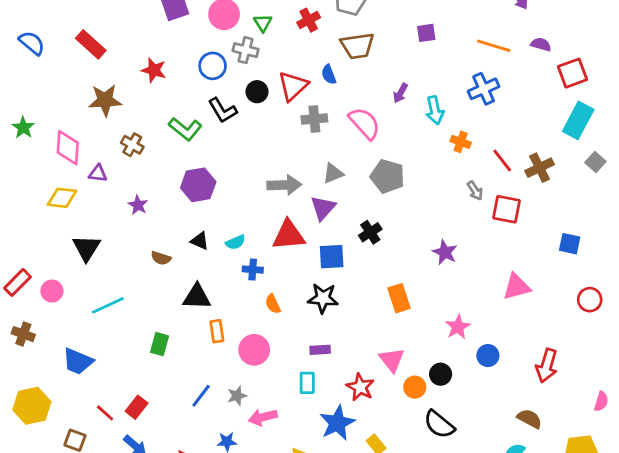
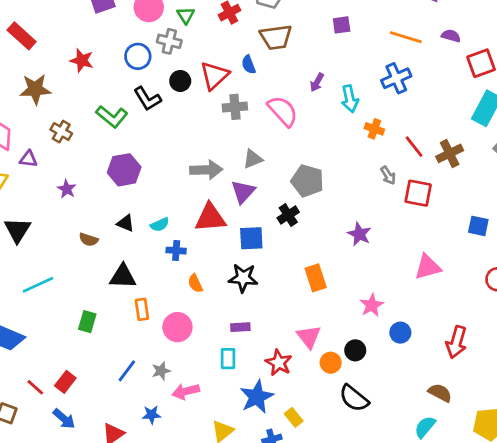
gray pentagon: (388, 176) -> (307, 181), moved

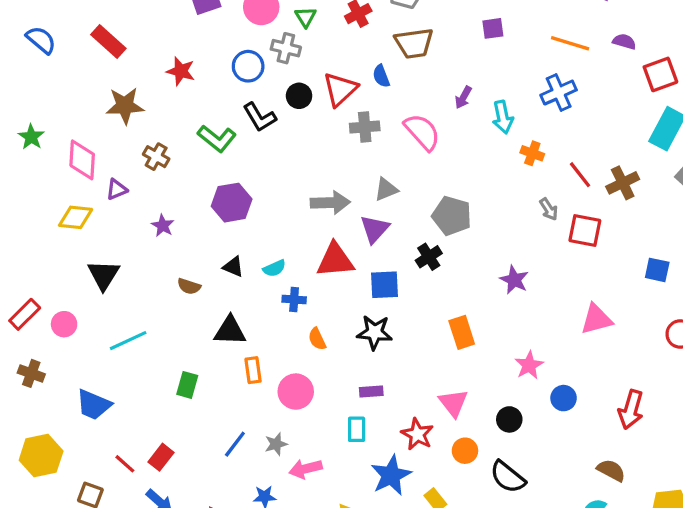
purple triangle: (28, 159) -> (117, 189), turned -30
orange circle: (331, 363) -> (465, 451), moved

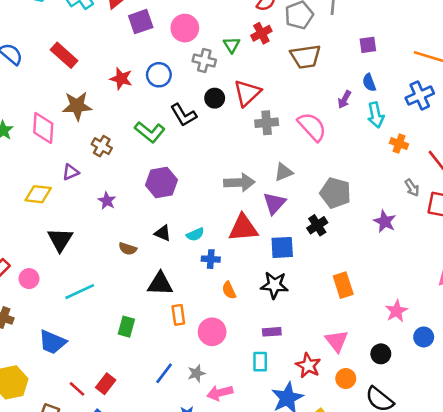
green triangle: (306, 17) -> (232, 45), moved
blue circle: (248, 66) -> (159, 75), moved
blue semicircle: (381, 76) -> (369, 83), moved
pink diamond: (82, 160) -> (43, 128), moved
purple star: (514, 280) -> (385, 221), moved

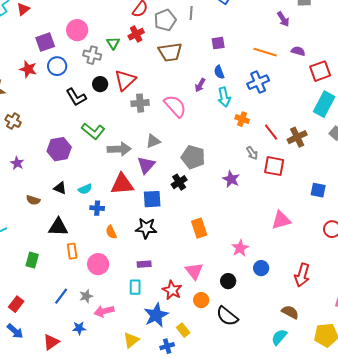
purple square: (141, 22) -> (45, 42), moved
green L-shape: (150, 132) -> (93, 131), moved

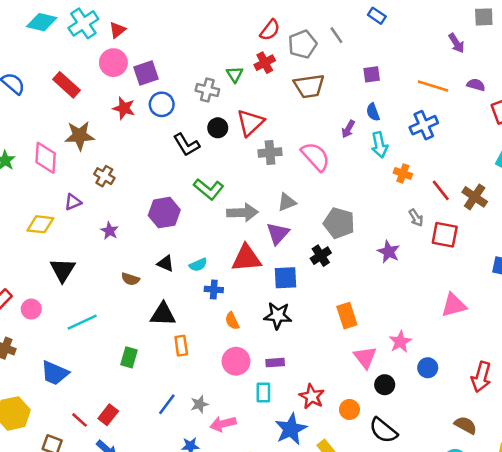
gray line: (191, 13) -> (336, 35), turned -40
pink circle: (77, 30) -> (113, 63), moved
brown cross: (297, 137) -> (475, 197), turned -30
pink circle: (98, 264) -> (236, 361), moved
pink triangle: (194, 271) -> (365, 357), moved

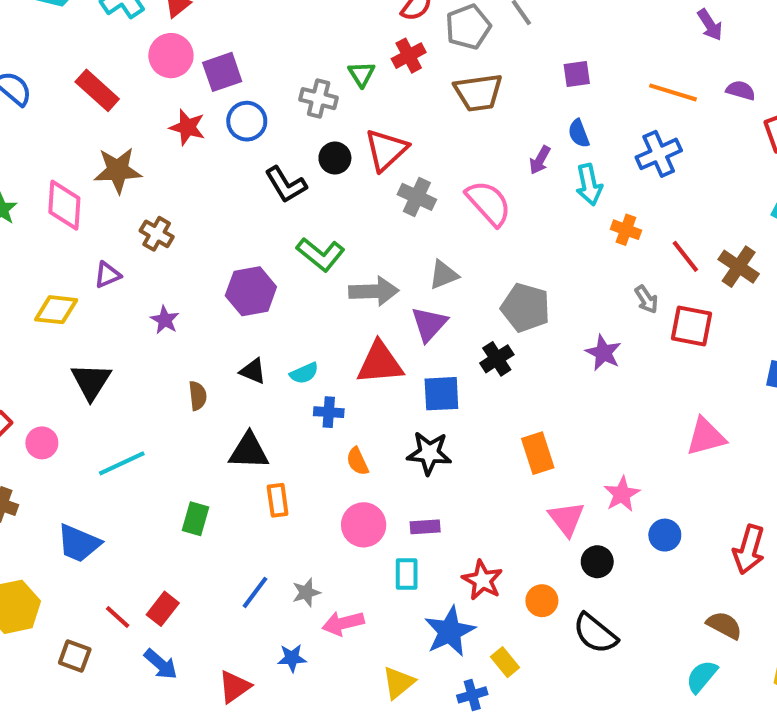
gray cross: (270, 153) -> (417, 197), turned 30
brown semicircle: (130, 279) -> (198, 396), turned -114

